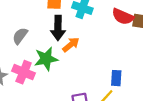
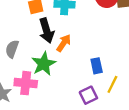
blue rectangle: (116, 78) -> (97, 66), moved

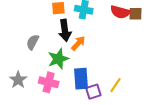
blue rectangle: (97, 66) -> (81, 79), moved, size x1.5
pink cross: (26, 83) -> (49, 82), moved

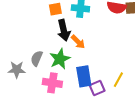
gray semicircle: (33, 42) -> (37, 58), moved
orange arrow: (78, 43) -> (78, 42), turned 98
gray star: (18, 80) -> (17, 70), moved, turned -30

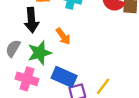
black arrow: (64, 30) -> (31, 20), moved
blue rectangle: (84, 76) -> (64, 77), turned -65

